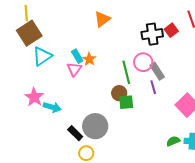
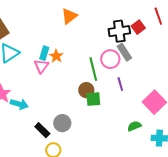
cyan rectangle: (77, 56) -> (44, 53), turned 48
gray rectangle: (157, 71) -> (124, 52), moved
gray circle: (95, 126) -> (62, 123), size x0.7
green semicircle: (173, 141) -> (134, 126), moved

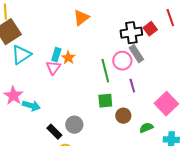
brown circle: (86, 90) -> (123, 116), moved

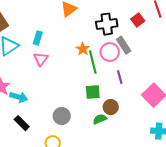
black cross: (131, 33) -> (107, 24), moved
cyan rectangle: (56, 55) -> (38, 38), moved
orange star: (68, 58) -> (83, 49), moved
green semicircle: (146, 128) -> (100, 119), moved
black rectangle: (54, 132) -> (22, 123), moved

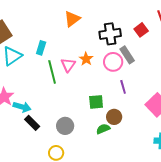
pink triangle: (41, 59) -> (68, 65), moved
green line: (93, 62) -> (52, 72), moved
black rectangle: (22, 123) -> (32, 123), moved

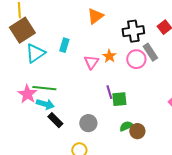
green line: (52, 72) -> (44, 88), moved, turned -70
purple line: (123, 87) -> (109, 92), moved
brown circle: (114, 117) -> (137, 131), moved

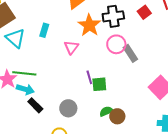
gray rectangle: (150, 52) -> (130, 53), moved
cyan triangle: (35, 53) -> (15, 38), turned -45
orange star: (109, 56) -> (89, 25), moved, size x1.6

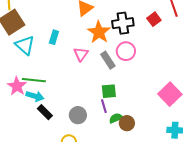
gray rectangle: (130, 53) -> (108, 60), moved
purple line: (89, 77) -> (104, 106), moved

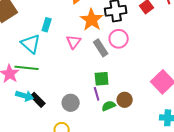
cyan triangle: (25, 45) -> (31, 44), moved
cyan arrow: (35, 96) -> (25, 96), moved
brown circle: (127, 123) -> (125, 100), moved

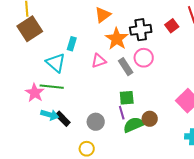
pink triangle: (74, 42) -> (99, 61), turned 35
green semicircle: (109, 106) -> (134, 125), size x1.5

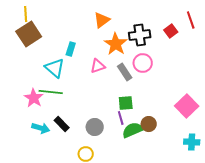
cyan arrow: (50, 115) -> (41, 128), moved

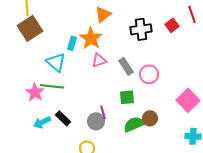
orange star: (116, 44) -> (91, 38), moved
pink circle: (143, 63) -> (149, 74), moved
purple line: (121, 118) -> (103, 112), moved
cyan arrow: (41, 128) -> (42, 122), turned 138

